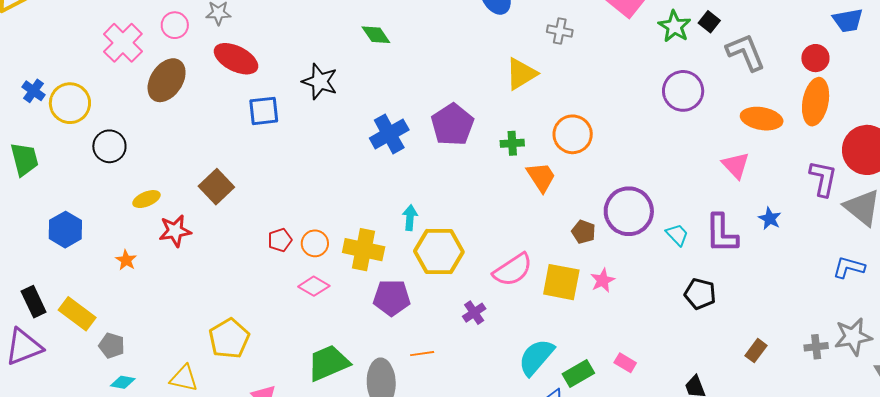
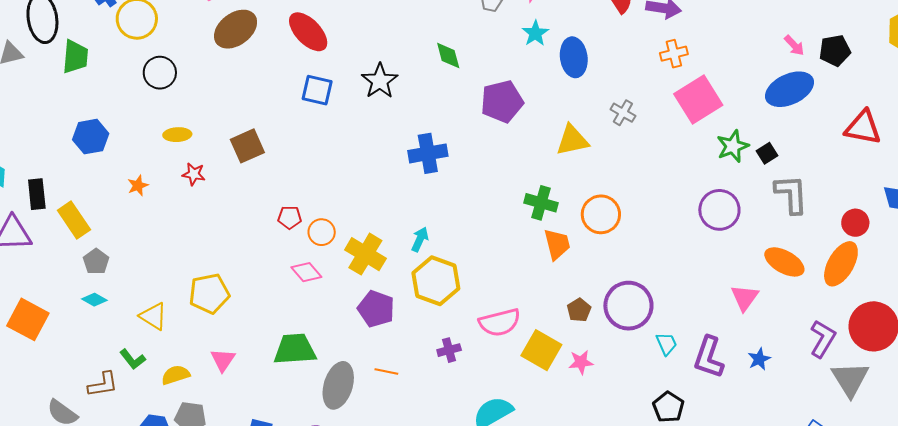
purple pentagon: (452, 125) -> (502, 101), moved
green cross: (512, 143) -> (541, 203), size x1.4
red star: (175, 231) -> (194, 174), size x0.7

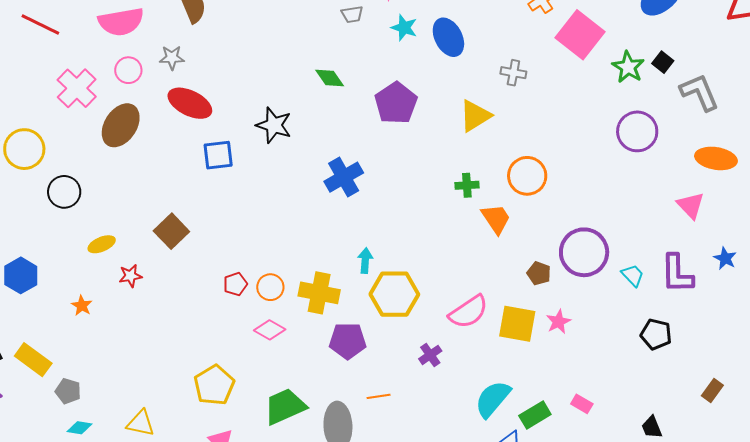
green cross: (541, 203) -> (467, 185), size x0.7
yellow pentagon: (209, 294) -> (214, 385), moved

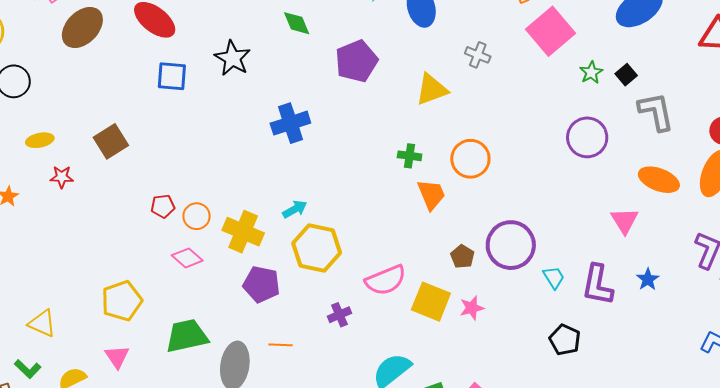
green star: (628, 67) -> (591, 73), size x0.7
cyan arrow: (365, 261) -> (295, 209), turned 45

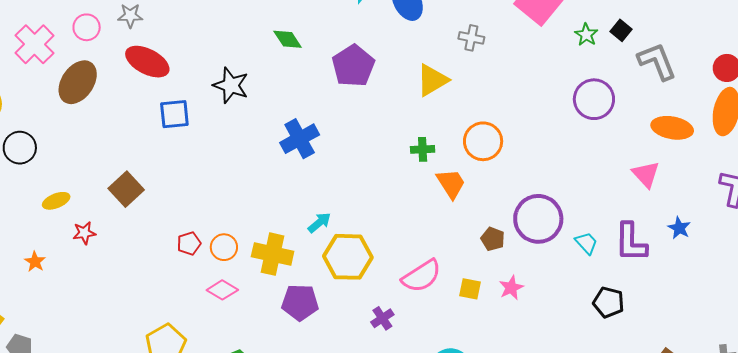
yellow square: (431, 302) -> (470, 289), size x0.6

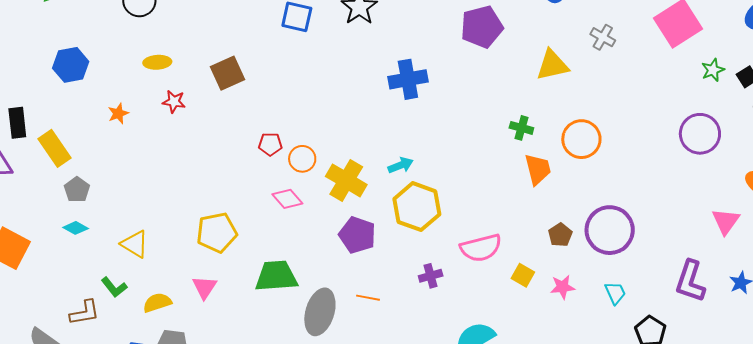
cyan trapezoid: (586, 243) -> (615, 293), moved

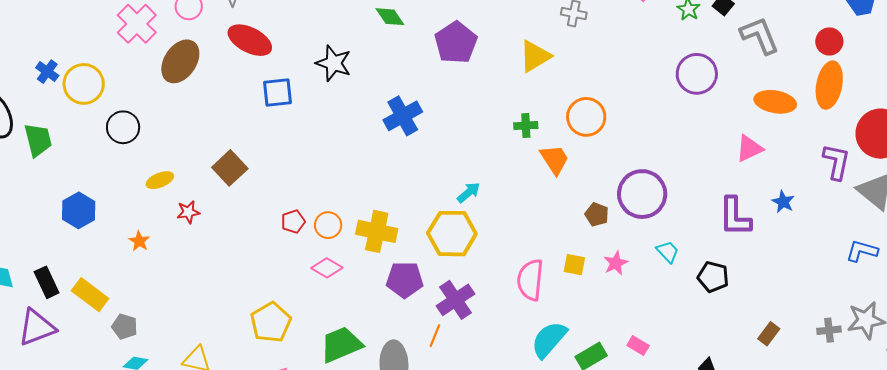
cyan arrow: (401, 165) -> (469, 192), moved
pink triangle: (726, 221) -> (749, 149), turned 48
pink semicircle: (481, 248) -> (530, 280), moved, turned 129
purple cross: (431, 276) -> (456, 300), moved, size x1.6
orange line: (368, 298) -> (435, 336), turned -60

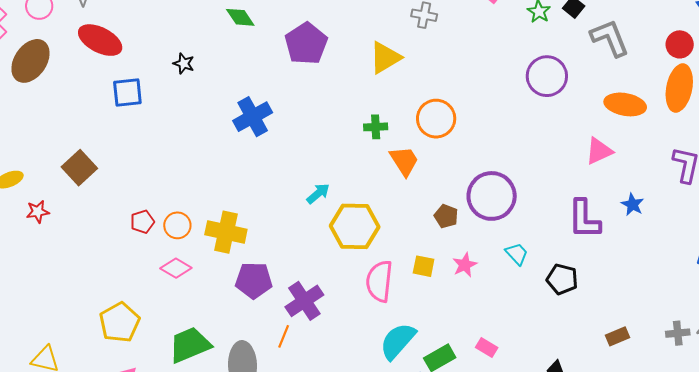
black star: (334, 63) -> (184, 64), size x0.6
yellow hexagon: (452, 234) -> (355, 226), moved
brown rectangle: (769, 334) -> (618, 336), turned 30

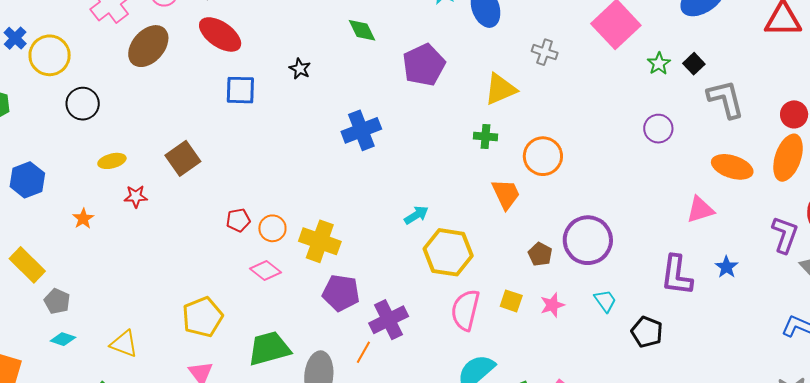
purple circle: (547, 76) -> (658, 129), size x0.7
green cross: (376, 127) -> (485, 136), moved

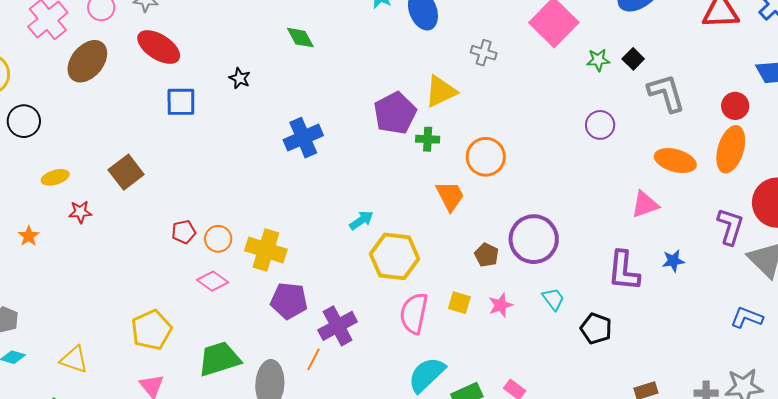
green star: (659, 64) -> (598, 60), turned 30
purple pentagon: (424, 65) -> (395, 113), moved
blue star: (726, 267) -> (673, 261), turned 30

